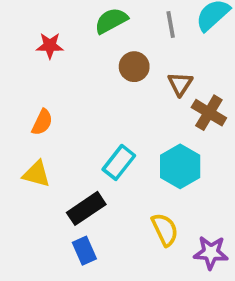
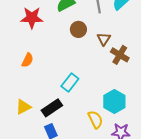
red star: (50, 46) -> (32, 18), size x1.5
cyan hexagon: (180, 166) -> (114, 101), moved
yellow triangle: (36, 174) -> (23, 107), moved, turned -42

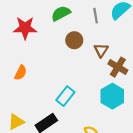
cyan hexagon: (114, 101) -> (112, 96), moved

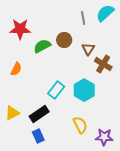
green semicircle: (61, 13) -> (42, 46), moved
cyan hexagon: (112, 96) -> (84, 90), moved

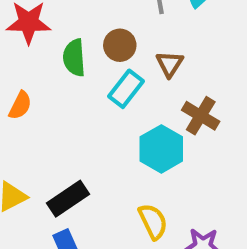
green semicircle: (42, 46) -> (74, 58), turned -66
brown cross: (103, 64) -> (201, 116), moved
cyan rectangle: (56, 90) -> (126, 89), moved

